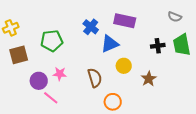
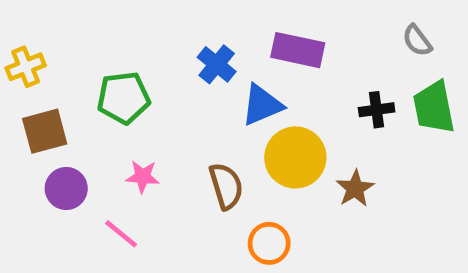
gray semicircle: (175, 17) -> (417, 40), turned 32
yellow circle: (124, 66) -> (295, 157), size x1.6
purple circle: (39, 81) -> (66, 188), moved

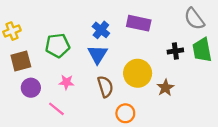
gray semicircle: (417, 40) -> (194, 19), size x1.5
blue triangle: (262, 105) -> (98, 54), moved, turned -35

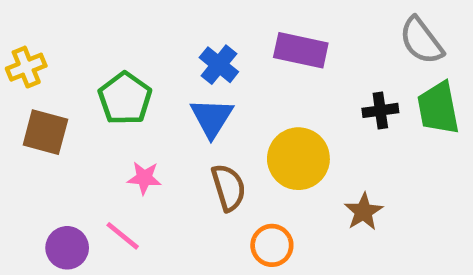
green pentagon: (58, 45) -> (125, 98), turned -30
brown square: (21, 61) -> (45, 132), turned 30
purple circle: (31, 88) -> (67, 248), moved
brown star: (165, 88) -> (363, 212), moved

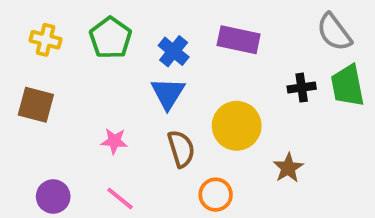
yellow cross: (26, 67) -> (46, 40), moved, turned 36
green pentagon: (125, 98) -> (110, 38), moved
pink line: (123, 236) -> (120, 198), moved

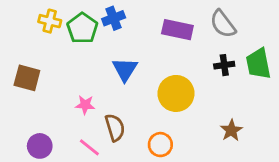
gray semicircle: (334, 32) -> (223, 24), moved
yellow cross: (46, 40) -> (50, 21), moved
blue cross: (174, 51) -> (114, 18), moved, turned 30
brown semicircle: (181, 149) -> (115, 128), moved
brown star: (288, 168) -> (231, 130), moved

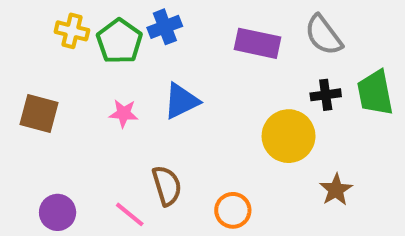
blue triangle: (125, 69) -> (181, 101), turned 32
yellow circle: (176, 93) -> (289, 136), moved
pink star: (85, 105) -> (124, 113), moved

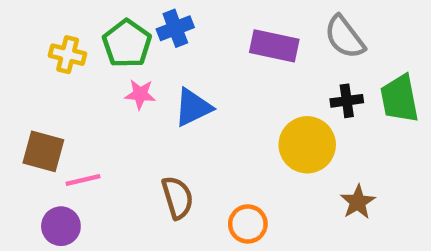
yellow cross: (72, 31) -> (68, 55), moved
brown square: (39, 113) -> (43, 151), moved
pink star: (124, 113) -> (140, 94), moved
pink line: (130, 214) -> (83, 180), moved, turned -52

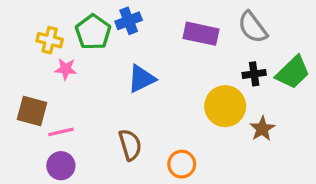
pink star: (140, 94) -> (66, 69), moved
green trapezoid: (400, 99) -> (293, 72), turned -123
brown star: (358, 202) -> (262, 129), moved
purple circle: (61, 226) -> (61, 166), moved

